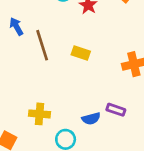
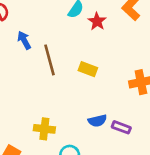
blue semicircle: (91, 119) -> (97, 121), moved

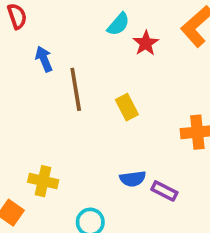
yellow rectangle: (88, 69) -> (127, 107), turned 36
yellow cross: (44, 129) -> (43, 181), moved

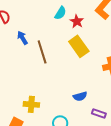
yellow rectangle: (127, 107) -> (79, 46), moved, size x1.5
purple rectangle: (164, 191) -> (99, 113), moved

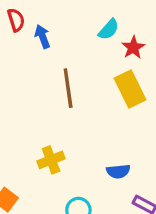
blue arrow: (22, 38) -> (42, 37), moved
yellow cross: (31, 104) -> (51, 160), moved, turned -35

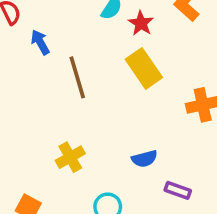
blue arrow: (42, 37) -> (40, 42), moved

